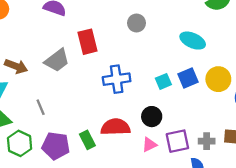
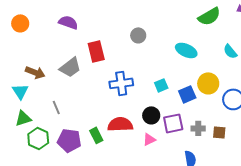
blue square: (188, 78) -> (187, 94), moved
purple square: (177, 141) -> (173, 123), moved
gray cross: (207, 141) -> (198, 128), moved

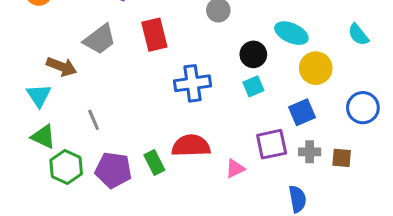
gray trapezoid: (70, 67) -> (100, 39), moved
yellow circle: (208, 83) -> (316, 68), moved
blue square: (187, 94) -> (302, 112), moved
black circle: (151, 115) -> (253, 54), moved
green triangle: (23, 118) -> (43, 137), turned 42

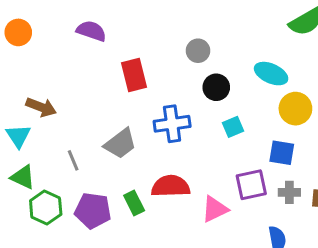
gray trapezoid: (100, 39) -> (120, 144), moved
black circle: (253, 54) -> (216, 87), moved
blue square: (302, 112) -> (282, 153), turned 32
pink triangle: (235, 169) -> (215, 209), size x1.4

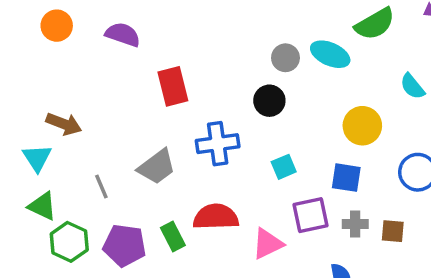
orange circle: (18, 32) -> (57, 26), moved
gray circle: (198, 51) -> (285, 58), moved
cyan ellipse: (271, 74) -> (330, 54), moved
cyan square: (233, 127) -> (284, 167), moved

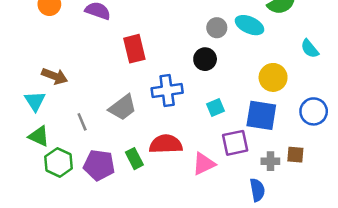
blue square: (346, 178) -> (261, 115), size x1.4
gray cross: (355, 224) -> (270, 161), moved

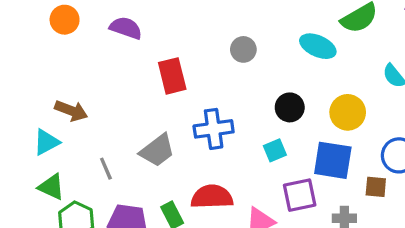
gray circle: (217, 28) -> (243, 49), moved
black circle: (205, 59) -> (290, 107), moved
cyan triangle: (35, 101) -> (46, 142), turned 35
brown square: (295, 155) -> (376, 187), moved

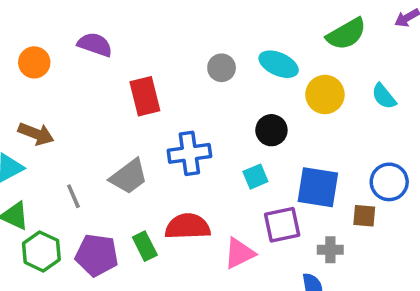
orange circle: (65, 20) -> (34, 62), moved
cyan ellipse: (318, 46) -> (279, 64), moved
yellow circle: (348, 112) -> (325, 95), moved

